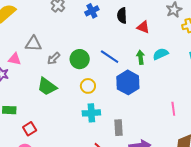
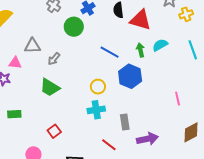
red triangle: (143, 27) -> (140, 20), size x1.6
green circle: (80, 59) -> (74, 27), moved
yellow circle: (88, 86) -> (98, 87), moved
red square: (30, 129) -> (54, 131), moved

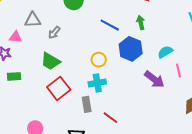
cyan semicircle: (160, 45) -> (165, 52), moved
green rectangle: (14, 114) -> (14, 76), moved
gray rectangle: (125, 122) -> (87, 104), moved
red square: (54, 131) -> (59, 88), moved, size x1.6
purple arrow: (147, 139) -> (154, 79), moved, turned 50

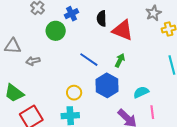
green arrow: (141, 23) -> (120, 60), turned 32
gray arrow: (54, 33) -> (33, 61), turned 32
green trapezoid: (51, 61) -> (14, 93), moved

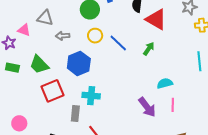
blue hexagon: (107, 85) -> (79, 63), moved
yellow circle: (74, 93) -> (95, 36), moved

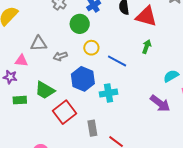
blue line: (118, 43) -> (117, 61), moved
cyan cross: (91, 96) -> (109, 93), moved

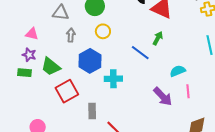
gray triangle: (39, 44) -> (61, 13), moved
gray arrow: (60, 56) -> (71, 35), turned 104
blue line: (117, 61) -> (140, 53), moved
purple star: (10, 77) -> (29, 55), moved

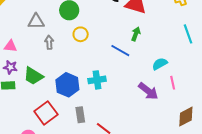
blue hexagon: (90, 61) -> (67, 85), moved
red square: (67, 91) -> (46, 113), moved

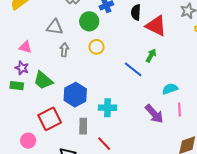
cyan cross: (97, 80) -> (107, 108), moved

